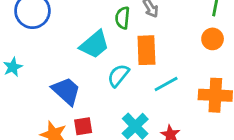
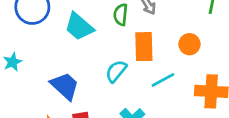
orange circle: (213, 39) -> (189, 44), moved
cyan trapezoid: (94, 45) -> (79, 27), moved, turned 80

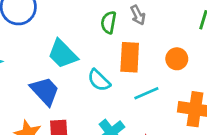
cyan trapezoid: (79, 27) -> (63, 54), moved
cyan semicircle: (116, 71) -> (99, 80), turned -90

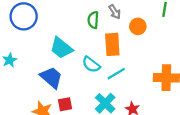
orange circle: (177, 59) -> (138, 26), moved
cyan line: (146, 93) -> (116, 74), moved

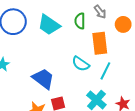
cyan trapezoid: (61, 48) -> (49, 25), moved
cyan line: (116, 74) -> (105, 71), turned -30

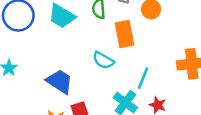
cyan line: (105, 71) -> (143, 78), moved

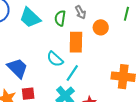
cyan line: (143, 78) -> (72, 73), moved

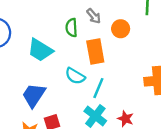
cyan trapezoid: (30, 18) -> (40, 50), moved
blue trapezoid: (17, 68) -> (34, 95), turned -90

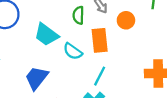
cyan semicircle: (75, 76) -> (73, 51), moved

